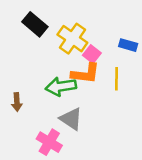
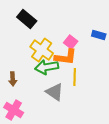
yellow cross: (72, 39) -> (42, 50), moved
yellow line: (117, 79) -> (75, 77), moved
pink cross: (49, 142) -> (14, 110), moved

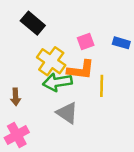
pink square: (71, 42) -> (86, 42), moved, turned 32
yellow line: (75, 77) -> (102, 86), moved
pink cross: (14, 110) -> (17, 135), turned 30

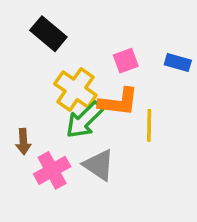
green arrow: (57, 82) -> (84, 120), turned -36
pink cross: (17, 135) -> (52, 170), moved

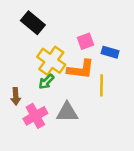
blue rectangle: (178, 62) -> (110, 52), moved
green arrow: (84, 120) -> (46, 82), moved, size x0.6
gray triangle: (99, 165) -> (67, 112), turned -35

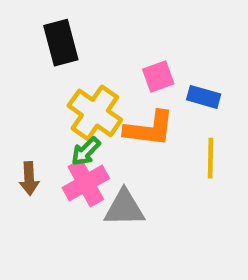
black rectangle: (33, 23) -> (61, 43), turned 35
yellow line: (102, 85) -> (210, 158), moved
pink cross: (35, 116) -> (86, 183), moved

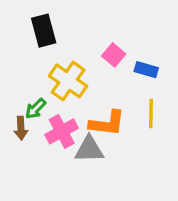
pink square: (158, 77) -> (114, 55), turned -30
orange L-shape: (149, 129) -> (107, 123), moved
green arrow: (86, 151) -> (36, 109), moved

